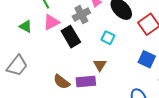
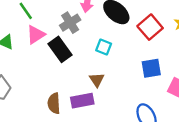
blue square: (147, 59) -> (151, 68), turned -30
brown semicircle: (62, 82) -> (54, 103), turned 54

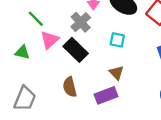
brown semicircle: (54, 103) -> (70, 87), moved

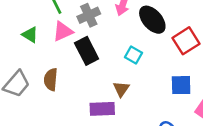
gray cross: (81, 22) -> (89, 15), moved
brown semicircle: (70, 87) -> (51, 79), moved

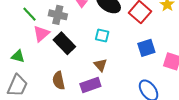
gray cross: (89, 15) -> (58, 15), turned -36
green triangle: (30, 35) -> (18, 56), moved
brown semicircle: (51, 79) -> (59, 81), moved

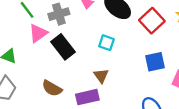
gray cross: (58, 15) -> (59, 14), turned -36
brown semicircle: (59, 81) -> (52, 88), turned -54

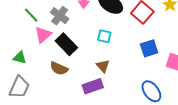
gray cross: (59, 14) -> (60, 16), turned -30
brown semicircle: (52, 88) -> (59, 68), moved

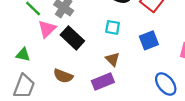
blue square: (149, 48) -> (149, 40), moved
brown semicircle: (59, 68) -> (63, 76), moved

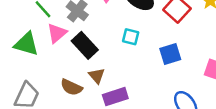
green triangle: (23, 55) -> (26, 44), moved, size x1.5
brown triangle: (112, 59) -> (97, 76), moved

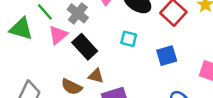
green triangle: (26, 44) -> (21, 29), moved
brown triangle: (97, 76) -> (96, 76), turned -35

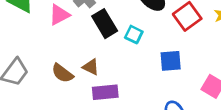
black rectangle: (85, 47) -> (105, 24), moved

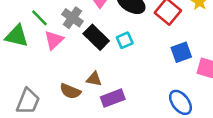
cyan square: (134, 35) -> (125, 40), turned -35
blue square: (171, 61) -> (181, 52), moved

